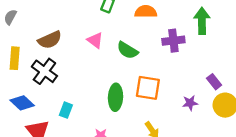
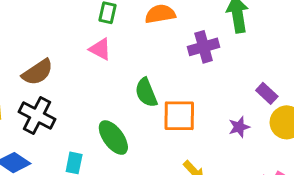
pink triangle: (95, 40) -> (100, 49), moved
green semicircle: (127, 50) -> (146, 93), moved, turned 45
green ellipse: (116, 97) -> (113, 138), moved, turned -30

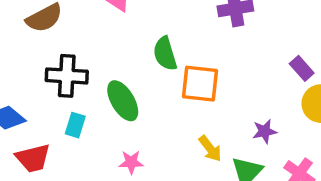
black cross: (37, 116) -> (67, 76), moved, turned -30
purple star: (239, 127) -> (265, 131), moved

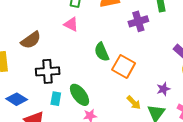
orange square: (200, 84) -> (124, 66), turned 30
green ellipse: (123, 101) -> (80, 95), moved

